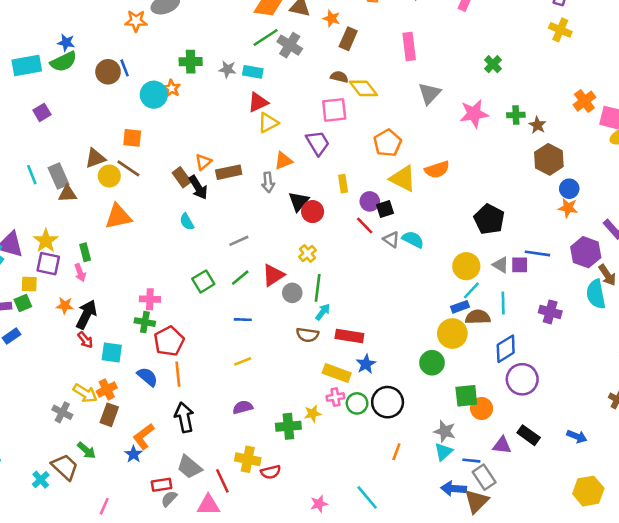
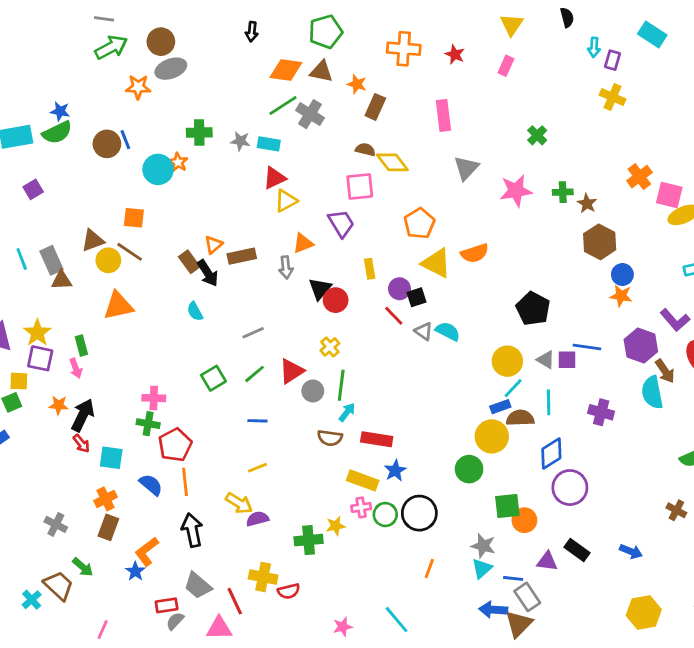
yellow arrow: (85, 393) -> (239, 503), moved

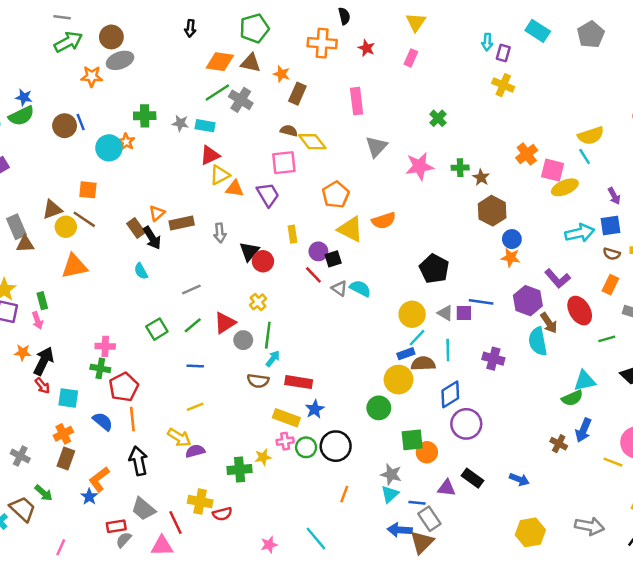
black semicircle: (567, 17) -> (344, 16), moved
orange triangle: (303, 243) -> (235, 189), moved, turned 30

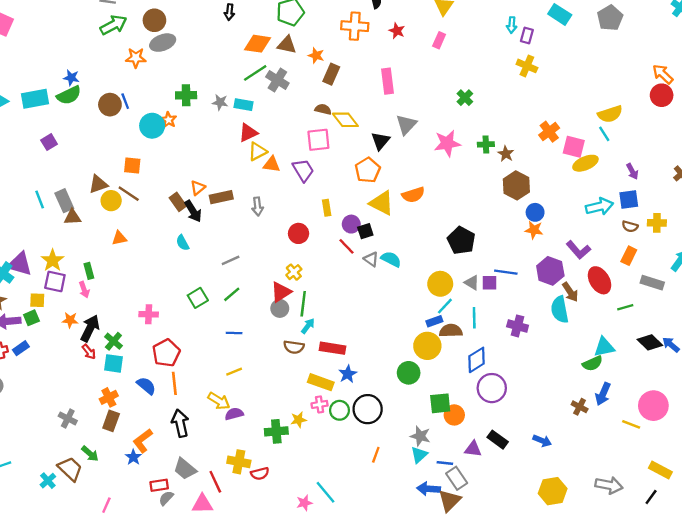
black triangle: (249, 251) -> (380, 141), moved
orange triangle: (74, 266) -> (119, 238), size x0.6
red triangle: (225, 323) -> (281, 292), moved
green cross: (100, 368) -> (113, 341), moved, turned 30
cyan line: (316, 539) -> (325, 492), moved

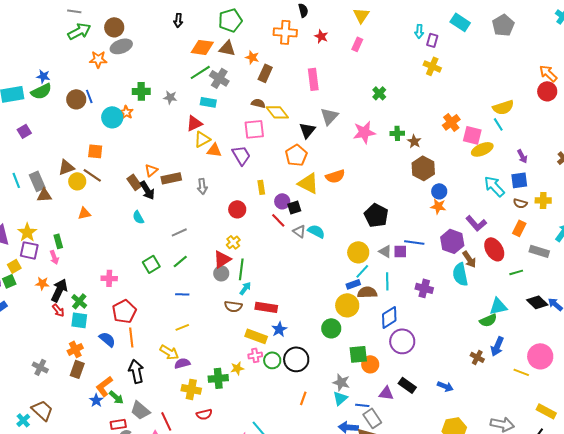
cyan rectangle: (243, 105) -> (208, 102), moved
cyan arrow: (600, 207) -> (494, 186), turned -120
yellow square: (37, 300) -> (14, 266), turned -32
green arrow: (90, 454) -> (116, 397), moved
yellow cross: (239, 462) -> (191, 389), moved

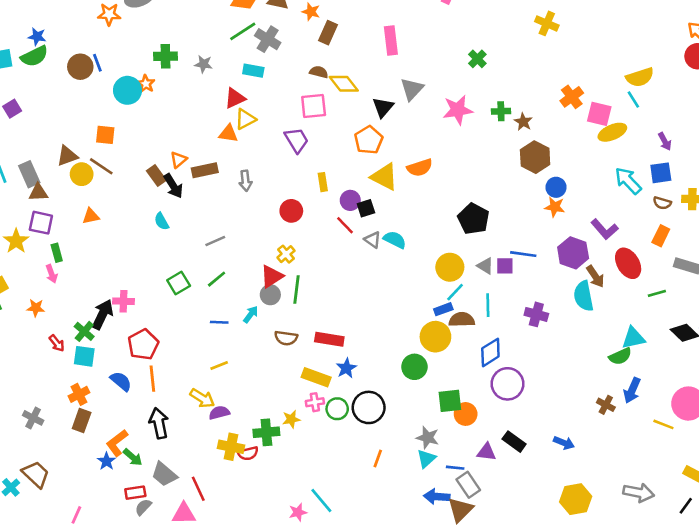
orange triangle: (214, 150) -> (228, 134), moved
purple square: (29, 250) -> (41, 223), moved
cyan arrow: (245, 288) -> (251, 314), moved
black arrow: (59, 290) -> (103, 314), moved
red semicircle: (204, 414) -> (248, 453), moved

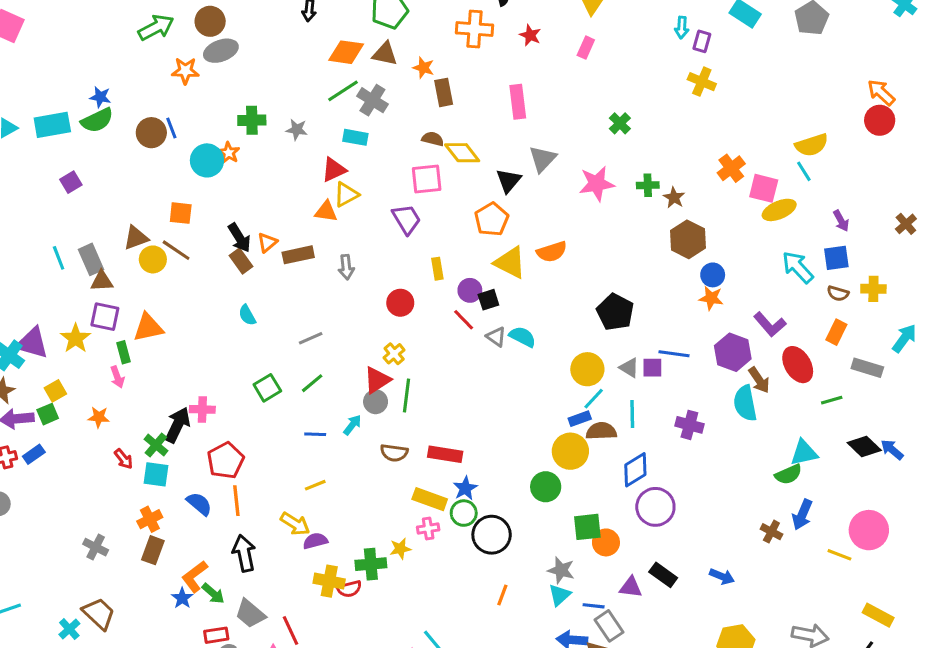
brown rectangle: (328, 33) -> (444, 92), turned -35
black arrow: (173, 186) -> (239, 238), moved
orange triangle: (91, 216) -> (148, 327), moved, size x1.5
green circle: (337, 409) -> (464, 513), moved

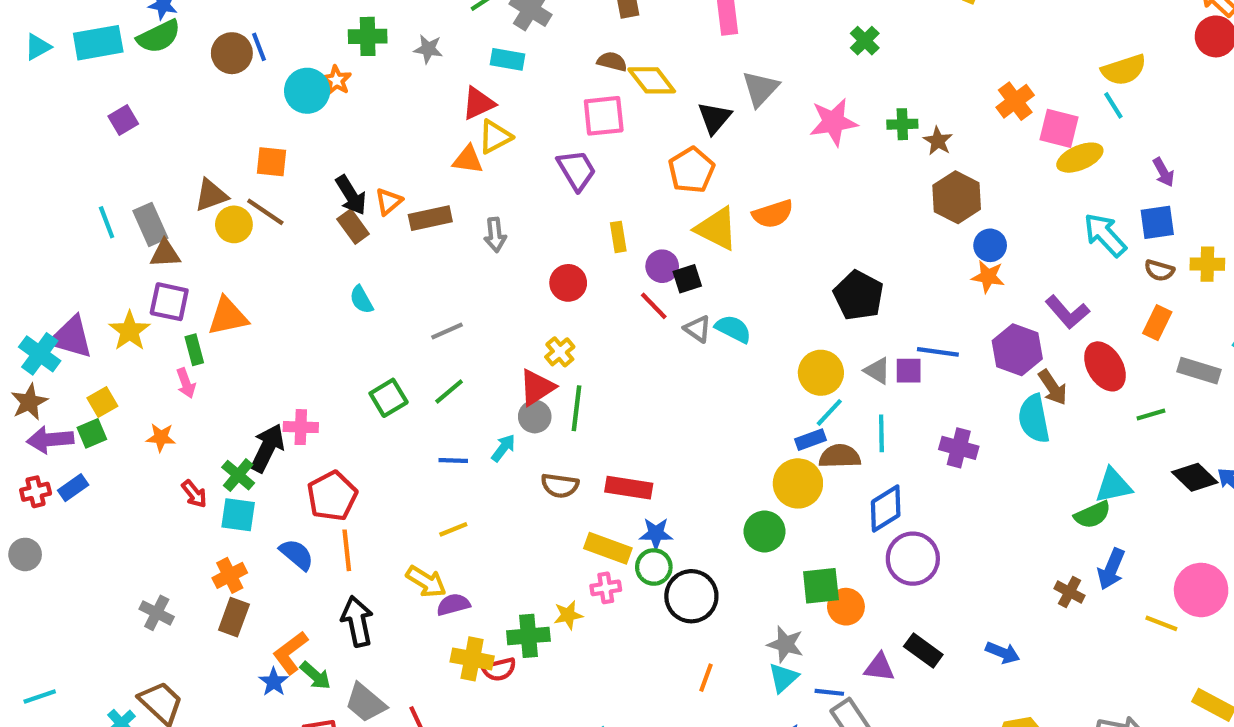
blue star: (465, 488) -> (656, 534), turned 30

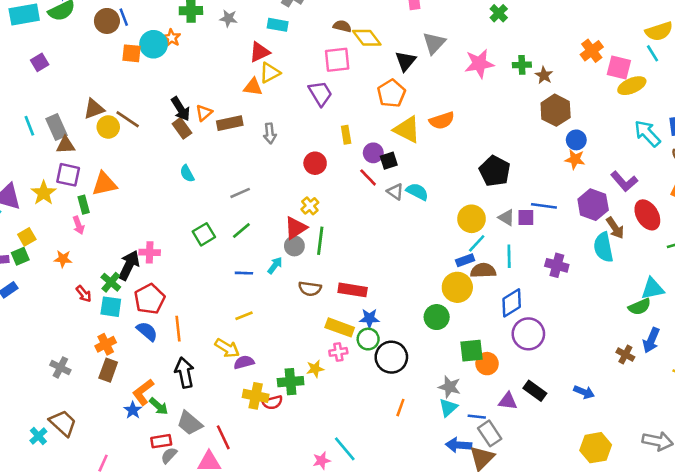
orange square: (272, 162) -> (131, 53), moved
red pentagon: (332, 496) -> (150, 299), moved

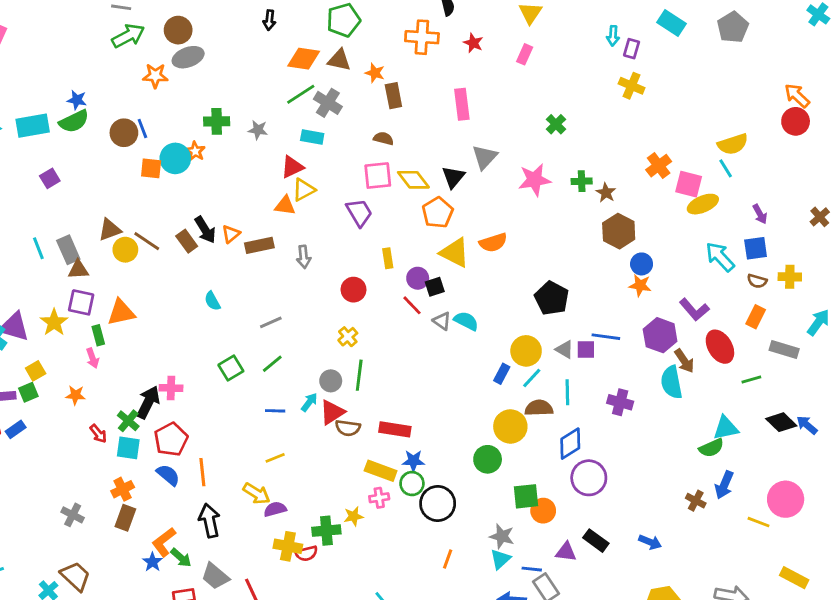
yellow diamond: (367, 38) -> (413, 180), moved
brown rectangle: (182, 128) -> (187, 241), moved
red triangle: (296, 228) -> (332, 412), moved
blue rectangle: (465, 260) -> (502, 374), moved, turned -42

